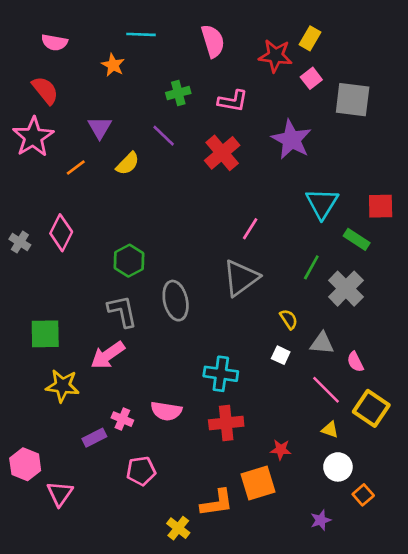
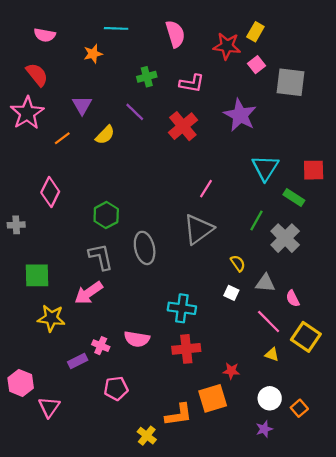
orange star: (113, 65) -> (93, 54), turned 30
gray cross: (20, 242) -> (16, 225), moved, turned -35
white circle: (338, 467) -> (270, 398), moved

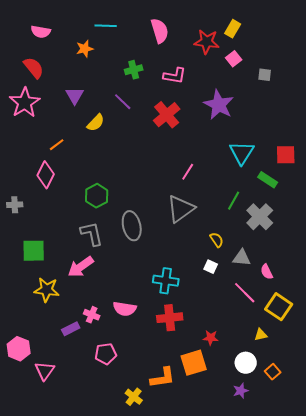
gray square: (291, 82) -> (265, 75), size x0.5
orange line: (62, 138) -> (57, 145), moved
yellow triangle: (272, 354) -> (261, 335), moved, turned -32

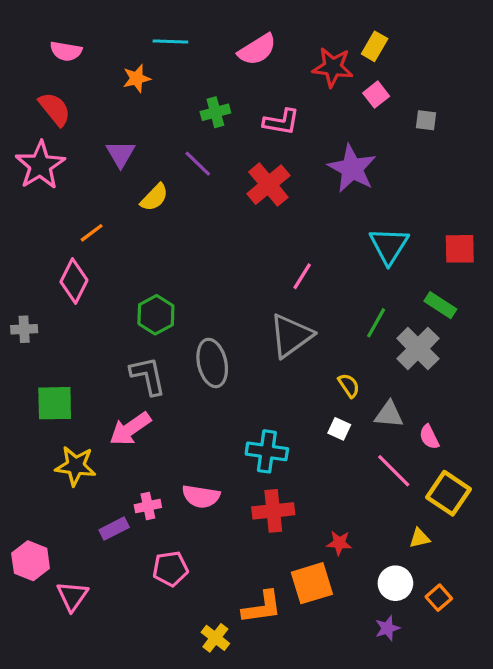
pink semicircle: (160, 31) -> (257, 50), turned 75
green rectangle: (268, 180) -> (440, 305), moved
pink cross: (92, 315) -> (148, 506), turned -35

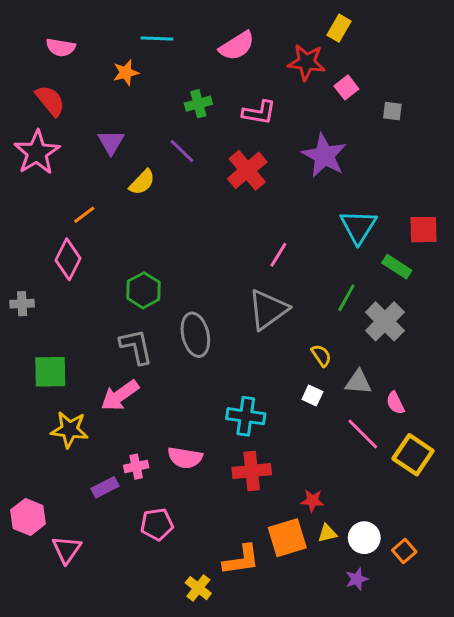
yellow rectangle: (375, 46) -> (339, 28), moved
green rectangle: (440, 305) -> (397, 267), moved
yellow triangle: (420, 538) -> (327, 533), moved

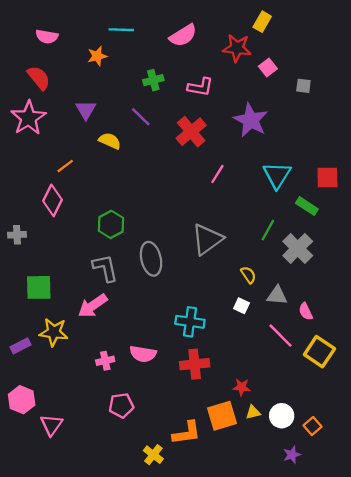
yellow semicircle: (142, 182) -> (110, 141), turned -110
pink line: (278, 255) -> (217, 174), moved
purple rectangle: (105, 487) -> (20, 346), moved
purple star: (357, 579) -> (292, 455), moved

